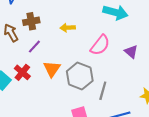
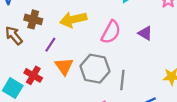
brown cross: (31, 21) -> (33, 19), turned 35
yellow arrow: (68, 28) -> (73, 19), size x1.6
purple line: (34, 47) -> (50, 45), moved

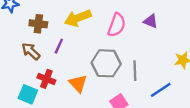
brown arrow: (14, 35) -> (31, 51), moved
orange triangle: (64, 66) -> (78, 84), moved

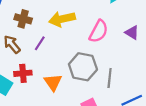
red cross: (46, 79) -> (23, 73), turned -35

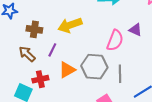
pink semicircle: (99, 31) -> (115, 40), moved
orange triangle: (53, 82) -> (67, 70), moved, turned 42

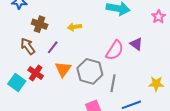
yellow arrow: (70, 25) -> (74, 27), size x0.6
orange triangle: (67, 70) -> (63, 69), turned -36
red cross: (40, 79) -> (36, 73), turned 35

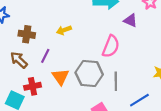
purple triangle: (136, 44) -> (130, 21), moved
red cross: (36, 73) -> (33, 86), turned -35

